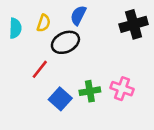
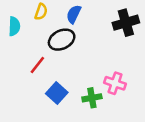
yellow semicircle: (44, 23) -> (41, 12), moved
green cross: (90, 91) -> (92, 98), moved

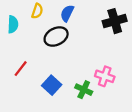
red line: (37, 65) -> (21, 69), moved
green cross: (92, 98) -> (84, 90), turned 35

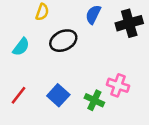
blue semicircle: (67, 13) -> (93, 14), moved
cyan semicircle: (13, 24) -> (21, 47), moved, turned 35
red line: (21, 69) -> (19, 95), moved

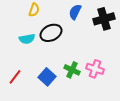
cyan semicircle: (21, 47) -> (27, 39), moved, turned 42
green cross: (94, 100) -> (72, 70), moved

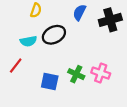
red line: (15, 77) -> (16, 66), moved
blue square: (47, 77) -> (50, 82), turned -30

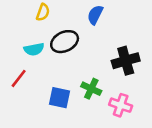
black cross: (110, 20) -> (126, 61), moved
pink cross: (101, 73) -> (121, 105), moved

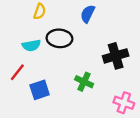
black ellipse: (65, 42) -> (59, 38), turned 30
blue square: (59, 98) -> (40, 90), moved, turned -30
pink cross: (121, 105) -> (124, 103), moved

